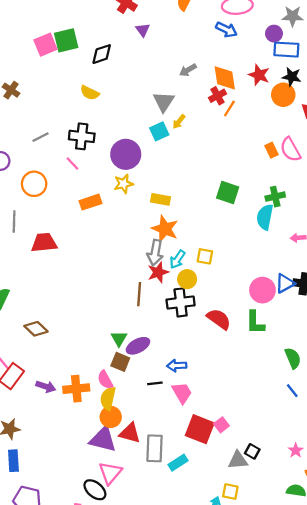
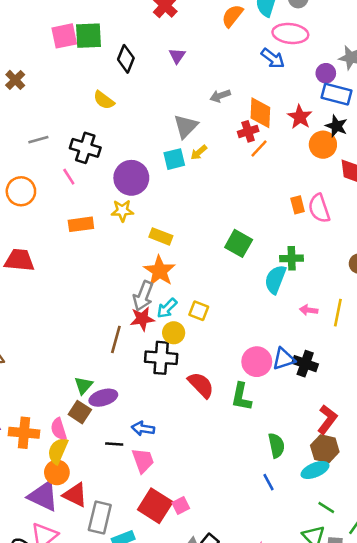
purple triangle: (143, 30) -> (177, 56), moved
black diamond: (102, 54) -> (126, 59), turned -60

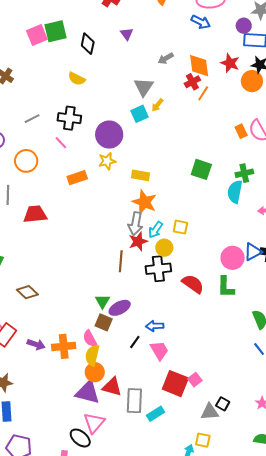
black line: (114, 444) -> (135, 342), turned -48

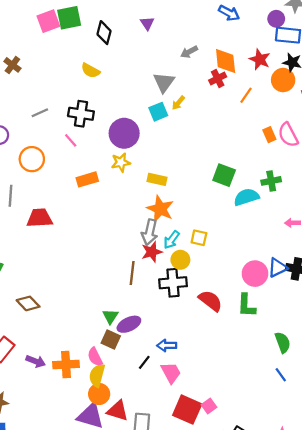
orange line: (203, 93) -> (246, 95), moved
cyan semicircle: (235, 192) -> (246, 197), moved, turned 60

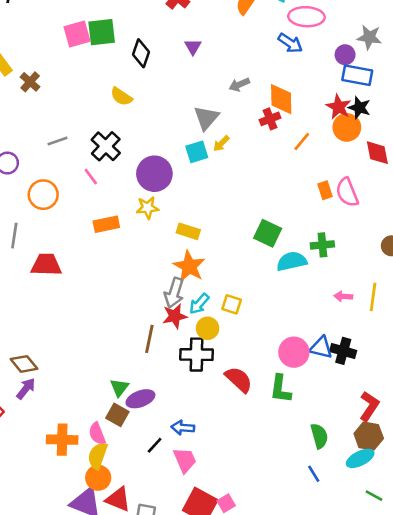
red star: (260, 59) -> (339, 107), moved
black cross: (81, 114) -> (106, 146), turned 30
blue triangle: (278, 268) -> (321, 348), turned 35
purple arrow: (36, 361) -> (26, 389), moved, turned -78

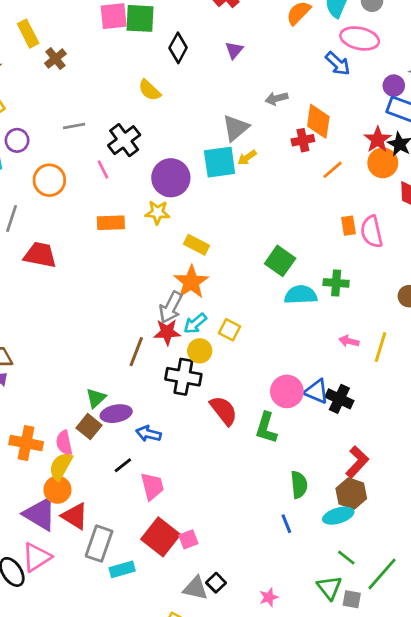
cyan square: (197, 152) -> (220, 162), size x1.4
blue arrow: (183, 428) -> (148, 434), moved

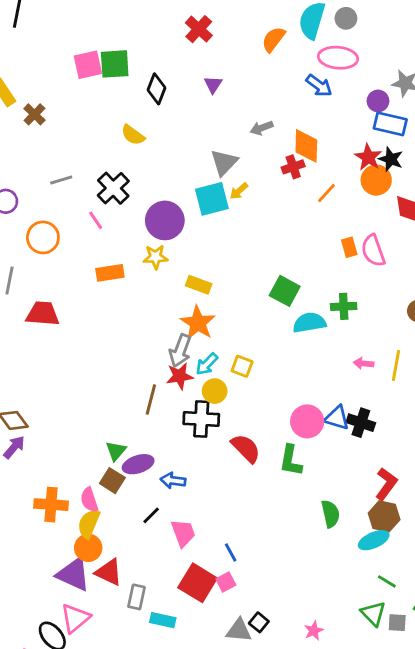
blue line: (286, 524) -> (231, 552), moved
gray rectangle: (99, 544) -> (136, 597), size x0.7
cyan rectangle: (122, 569) -> (163, 620), turned 35

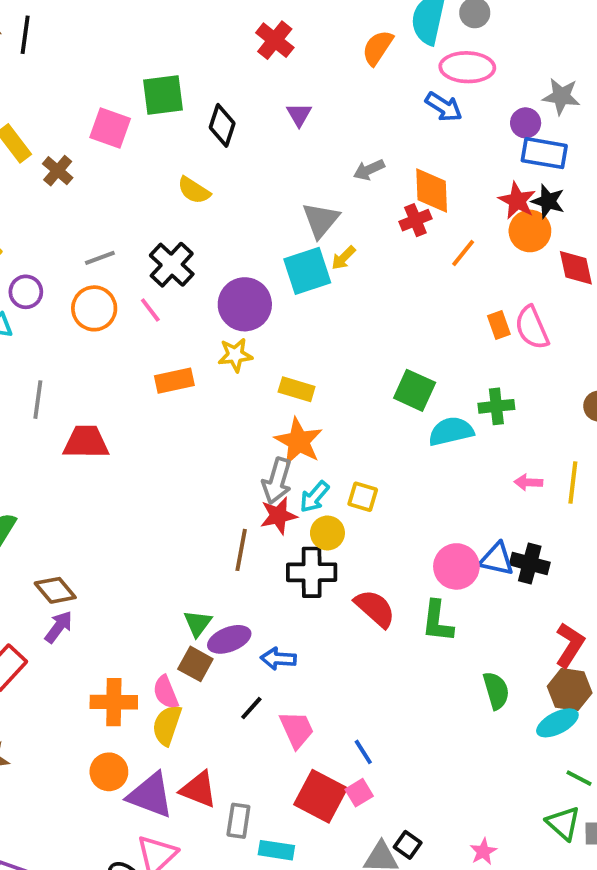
pink square: (88, 65) -> (110, 128), moved, turned 36
orange circle: (43, 237) -> (94, 308), moved
orange circle: (88, 548) -> (109, 772), moved

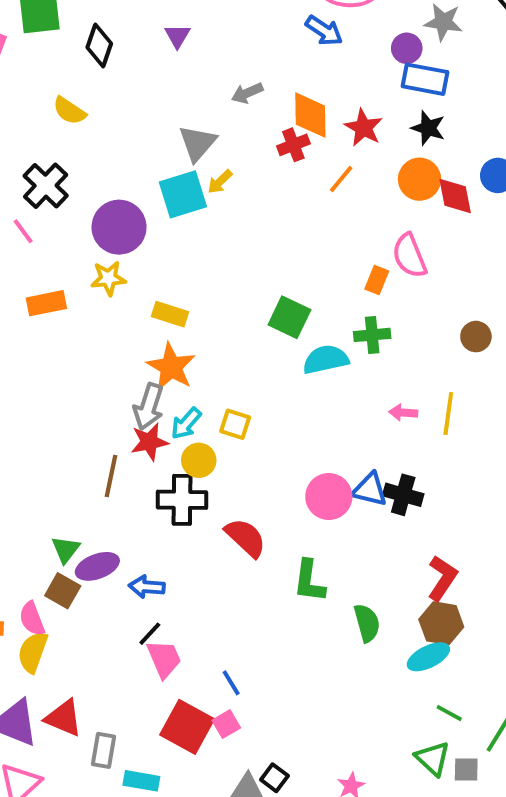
red star: (517, 201) -> (364, 128), moved
orange circle: (530, 231) -> (420, 179), moved
orange rectangle: (499, 325) -> (377, 280), moved, turned 40
green L-shape: (437, 621) -> (309, 581), moved
black line: (251, 708) -> (150, 634), moved

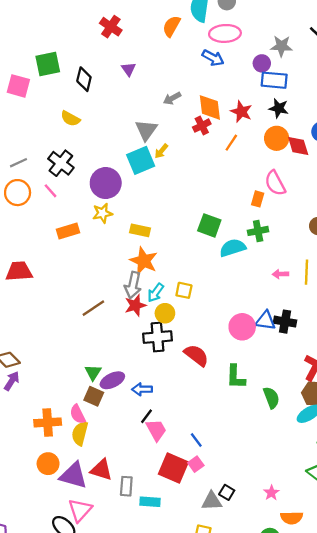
brown line: (111, 476) -> (93, 308), moved, turned 50

